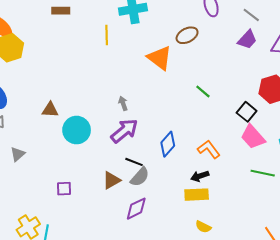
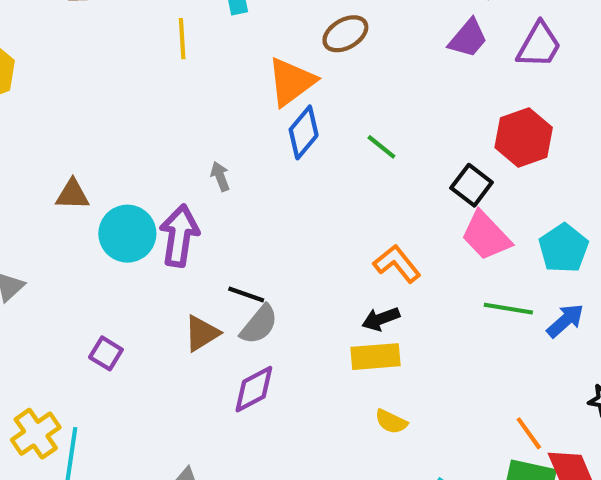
orange triangle: (160, 58) -> (291, 82), turned 48
purple arrow: (124, 131) -> (179, 236), moved, turned -40
blue diamond: (168, 144) -> (304, 132), moved
purple square: (64, 189) -> (106, 353), turned 35

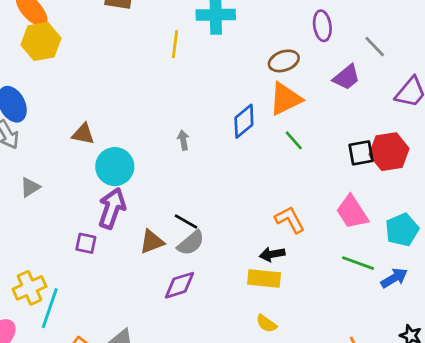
purple trapezoid: (468, 38) -> (346, 77), moved
orange triangle: (291, 82) -> (285, 99), moved
black square: (472, 185) -> (361, 153), moved, turned 32
purple arrow: (179, 236) -> (112, 208), moved
purple square: (106, 353) -> (86, 243), turned -30

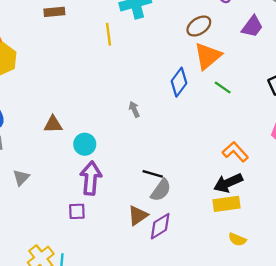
cyan circle: (115, 167) -> (85, 144), size x0.7
brown triangle: (152, 242) -> (138, 215), moved
black arrow: (272, 254) -> (228, 183), size x1.4

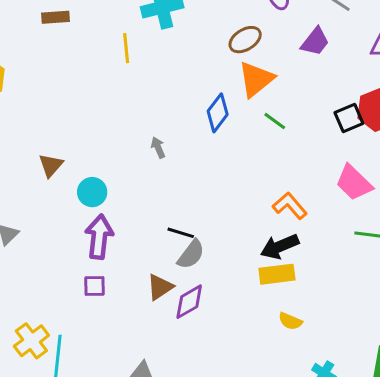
brown triangle: (53, 124) -> (51, 165), turned -48
purple square: (77, 211) -> (95, 286), moved

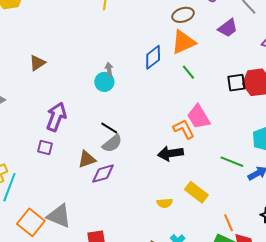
pink trapezoid: (354, 183) -> (199, 117), moved
cyan circle: (92, 192) -> (104, 82), moved
yellow rectangle: (277, 274) -> (196, 192), moved, turned 30
yellow semicircle: (290, 321) -> (165, 203), turned -42

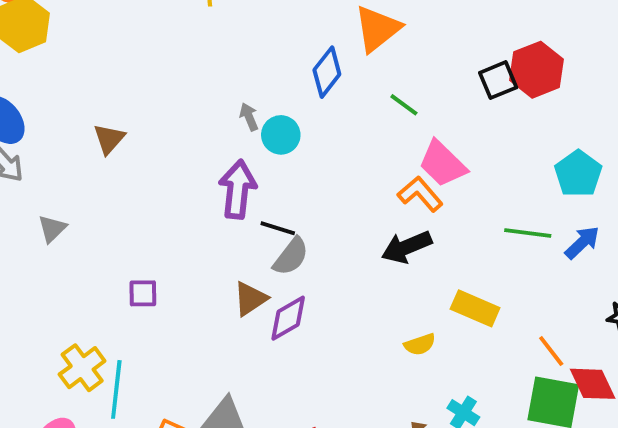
green line: (188, 72) -> (404, 105), moved
cyan circle: (104, 82) -> (281, 135), moved
purple arrow: (56, 117) -> (238, 189), moved
purple square: (45, 148) -> (143, 293), moved

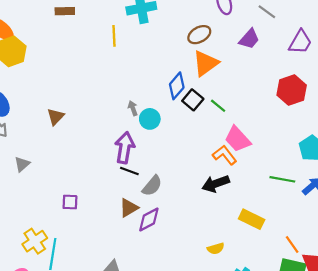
black square: (498, 80) -> (193, 100), moved, turned -30
black line: (278, 228) -> (129, 171), moved
yellow semicircle: (420, 344) -> (216, 249), moved

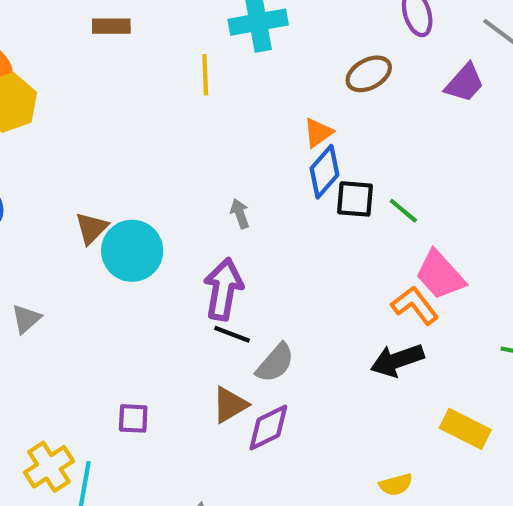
orange triangle: (206, 63) -> (318, 133), moved, size x0.6
black square: (193, 100) -> (355, 199), turned -36
cyan circle: (150, 119) -> (132, 251), moved, size x1.5
purple square: (70, 202) -> (133, 418), moved

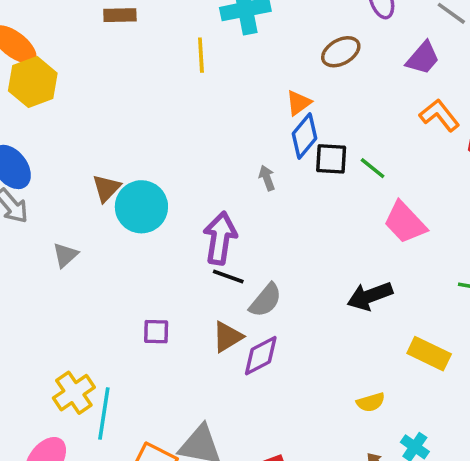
gray arrow: (240, 214) -> (267, 178), moved
orange L-shape: (415, 305) -> (440, 115), moved
gray triangle: (26, 319) -> (65, 255), moved
purple square: (133, 418) -> (156, 332), moved

